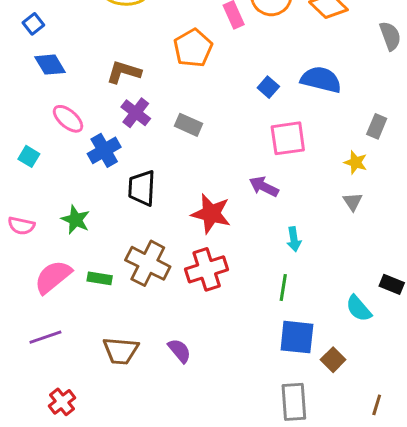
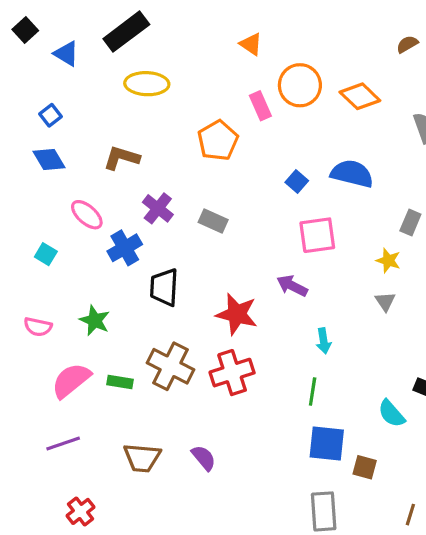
blue diamond: (50, 65) -> (49, 159), moved
brown L-shape: (124, 72) -> (122, 158), moved
brown square: (333, 360) -> (365, 467), turned -30

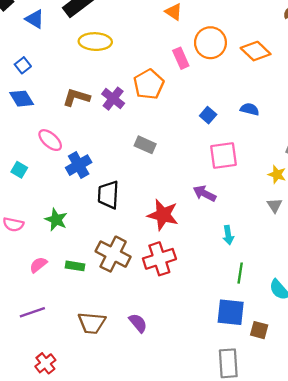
blue semicircle: (352, 174) -> (250, 109), size x0.6
purple cross: (158, 208) -> (113, 99), moved
pink semicircle: (71, 380) -> (38, 265), size x0.6
green line: (313, 391) -> (240, 273), moved

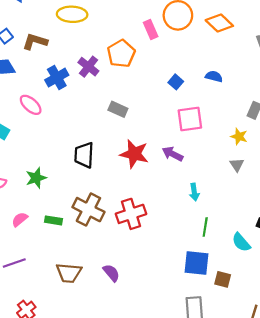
brown L-shape: (76, 97) -> (35, 42), moved
blue cross: (79, 165) -> (57, 78), moved
red star: (163, 215) -> (134, 154), moved
green star: (56, 220) -> (36, 178), turned 30

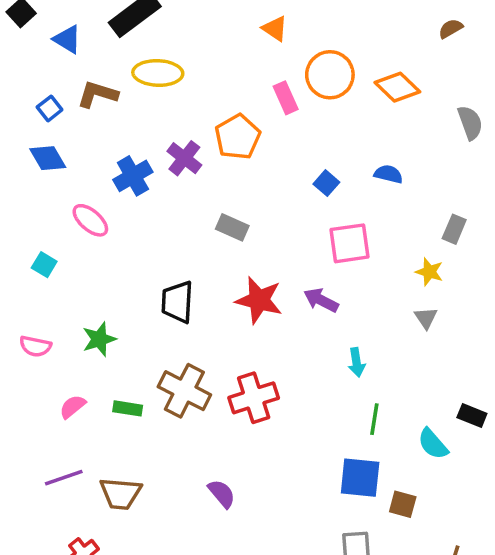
brown L-shape: (35, 42) -> (97, 94), moved
brown trapezoid: (69, 273) -> (121, 494), moved

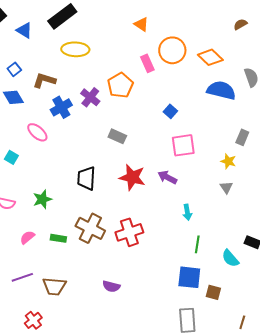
brown L-shape: (97, 94) -> (44, 80), moved
blue semicircle: (389, 174) -> (221, 90), moved, size x1.8
purple semicircle: (222, 494) -> (111, 286), turned 144

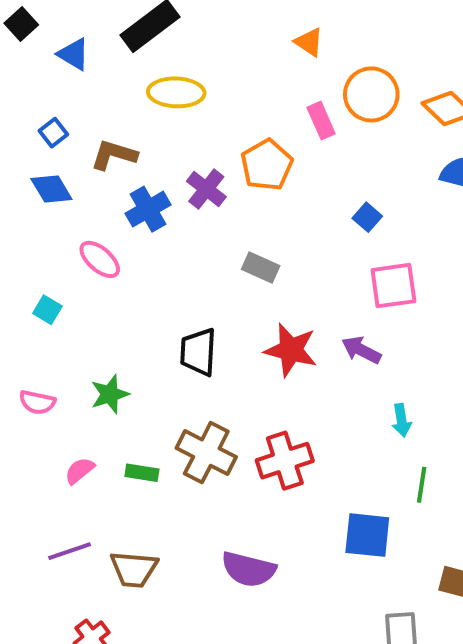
blue square: (189, 277) -> (367, 535), moved
purple semicircle: (111, 286) -> (249, 569), size x1.5

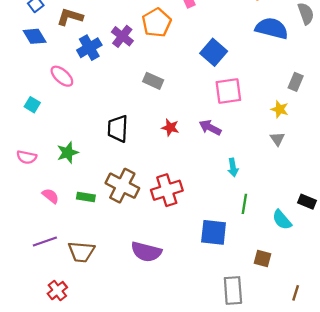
blue square: (367, 217) -> (214, 52), size x1.6
red star: (291, 350) -> (170, 128), size x0.6
pink semicircle: (80, 471) -> (51, 196), turned 78

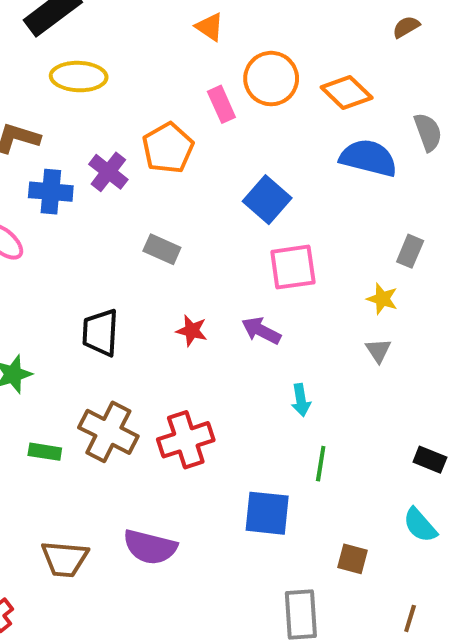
blue cross: (89, 48) -> (51, 192), turned 35
cyan semicircle: (282, 220) -> (420, 525), moved
brown trapezoid: (81, 252) -> (65, 559), moved

